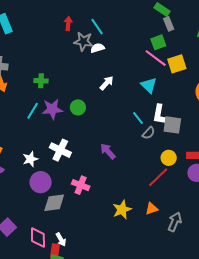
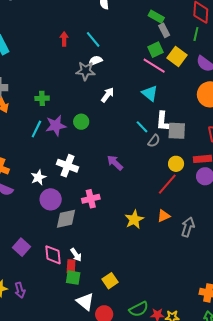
gray star: (83, 41) -> (85, 71), moved
yellow square: (177, 64) -> (177, 56), moved, turned -30
pink cross: (81, 185) -> (91, 199), turned -30

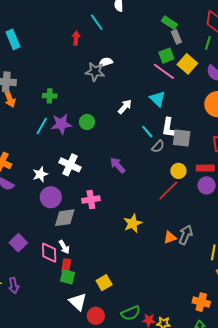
cyan line: (93, 39) -> (97, 22), moved
white arrow: (108, 95) -> (125, 107), moved
orange triangle: (164, 216) -> (170, 237), moved
white arrow: (76, 255) -> (64, 247), moved

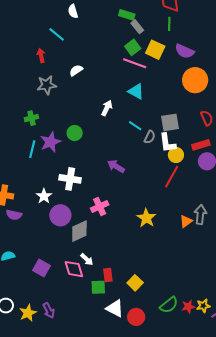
gray star: (95, 72) -> (47, 85), moved
white L-shape: (169, 128) -> (167, 143), moved
red rectangle: (66, 266) -> (108, 275), moved

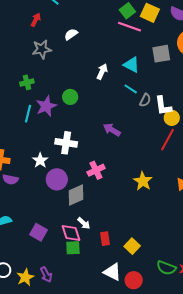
red arrow: (41, 55) -> (36, 20), turned 40
cyan triangle: (136, 91) -> (131, 65), moved
gray square: (170, 122) -> (161, 54), moved
green square: (98, 287) -> (73, 248), moved
green semicircle: (169, 305) -> (166, 268), turned 60

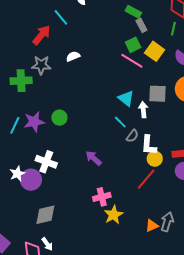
red arrow: (36, 20) -> (41, 35), size x1.5
white arrow: (102, 72) -> (143, 110), moved, turned -42
green cross: (27, 82) -> (21, 81), moved, size x1.5
pink cross: (96, 170) -> (102, 197), moved
purple circle: (57, 179) -> (31, 180), moved

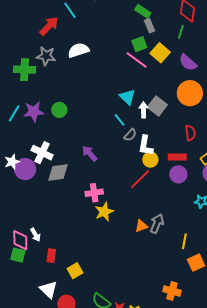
white semicircle: (73, 56) -> (78, 50), size x1.5
gray square: (158, 94) -> (157, 106), moved, turned 30
gray diamond: (45, 215) -> (58, 173), moved

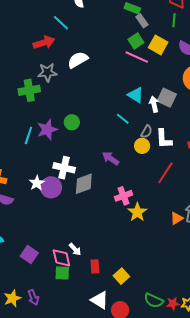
red arrow: (49, 26) -> (44, 43), turned 40
cyan line: (120, 120) -> (123, 119), moved
yellow circle: (150, 160) -> (142, 146), moved

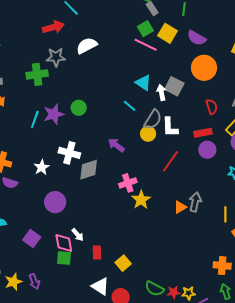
gray semicircle: (146, 132) -> (153, 120), size x1.5
purple circle: (51, 187) -> (55, 202), moved

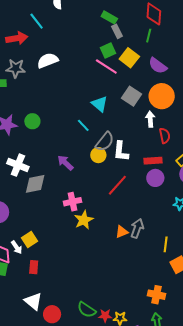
gray square: (174, 86) -> (131, 96), moved
white arrow: (161, 92) -> (150, 119), moved
yellow square: (123, 263) -> (29, 240), moved

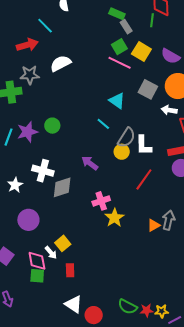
green line: (149, 36) -> (152, 20), moved
white arrow: (150, 119) -> (169, 110), turned -70

